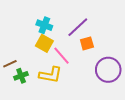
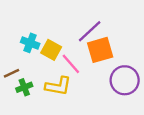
cyan cross: (44, 25) -> (30, 43), moved
orange square: (87, 43) -> (100, 50), size x1.6

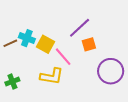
orange square: (100, 50) -> (89, 44), size x0.6
brown line: (11, 73) -> (10, 43), moved
green cross: (24, 87) -> (12, 82), moved

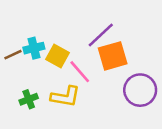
cyan cross: (27, 38) -> (34, 48), turned -35
orange square: (89, 44) -> (113, 56), size x1.6
green cross: (12, 82) -> (29, 99), moved

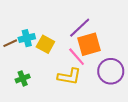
pink line: (80, 72) -> (77, 57), moved
yellow L-shape: (65, 97) -> (69, 76), moved

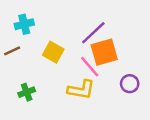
cyan cross: (27, 38) -> (24, 24), moved
purple circle: (111, 71) -> (130, 84), size x0.6

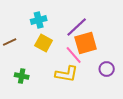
cyan cross: (24, 24) -> (39, 20), moved
green cross: (27, 92) -> (22, 76), turned 32

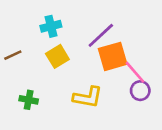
yellow square: (44, 43) -> (57, 56), turned 30
pink line: (74, 55) -> (135, 72), moved

